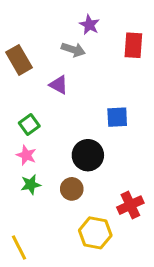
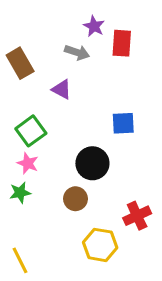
red rectangle: (133, 45) -> (122, 43), moved
green square: (29, 124) -> (31, 131), size x1.4
green star: (31, 185) -> (20, 193), moved

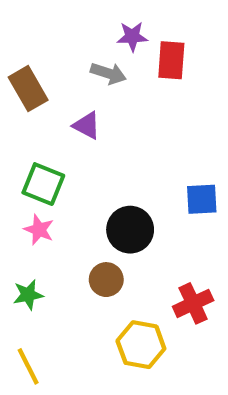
purple star: (94, 26) -> (132, 36), turned -30
blue square: (123, 123) -> (202, 199), moved
green square: (31, 131) -> (43, 184), turned -32
green star: (20, 193) -> (28, 295), moved

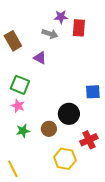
black circle: (130, 230) -> (69, 114), moved
green star: (28, 295) -> (23, 131), moved

